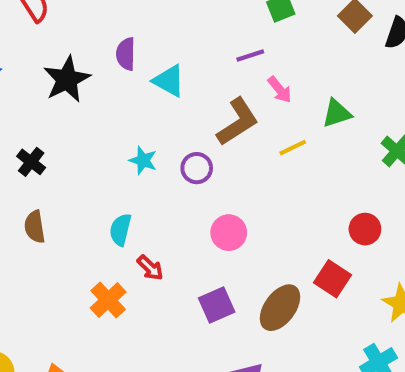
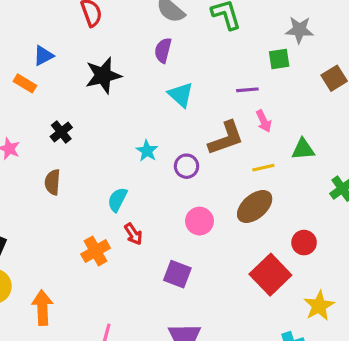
purple semicircle: (126, 54) -> (163, 50), moved
red square: (333, 279) -> (270, 275), size x1.4
purple square: (217, 305) -> (177, 274), turned 32
brown ellipse: (280, 308) -> (255, 206), moved

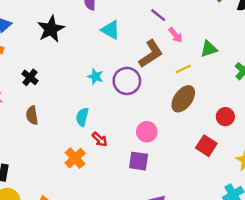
purple line: (247, 90) -> (158, 15), turned 56
purple circle: (187, 166) -> (127, 81), size x1.5
pink circle: (199, 221) -> (147, 132), moved
red square: (270, 275) -> (206, 146), size x0.7

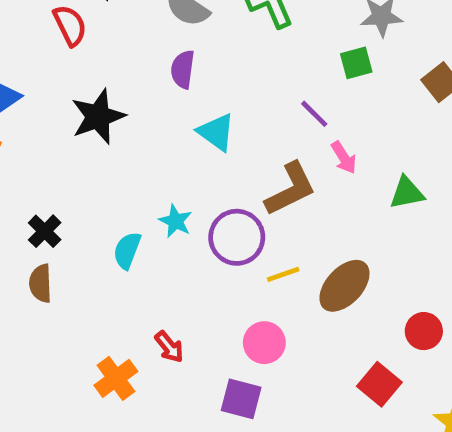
yellow line: (183, 69) -> (283, 274), moved
black cross: (30, 77) -> (45, 231), moved
cyan semicircle: (82, 117) -> (127, 250), moved

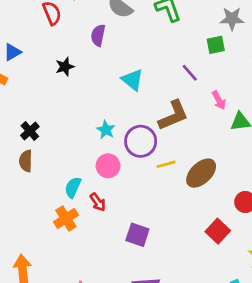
purple semicircle: (183, 69) -> (98, 35), moved
black star: (98, 117) -> (65, 67), size x0.6
pink arrow: (344, 158) -> (219, 100), moved
cyan semicircle: (127, 250) -> (73, 187), moved
pink circle: (264, 343) -> (108, 166), moved

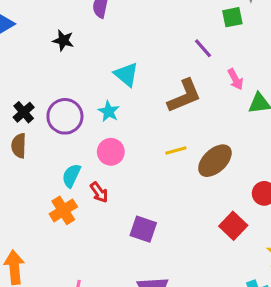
black star: (65, 67) -> (63, 40), turned 30
cyan triangle: (133, 80) -> (126, 75), moved
purple circle: (141, 141) -> (65, 116), moved

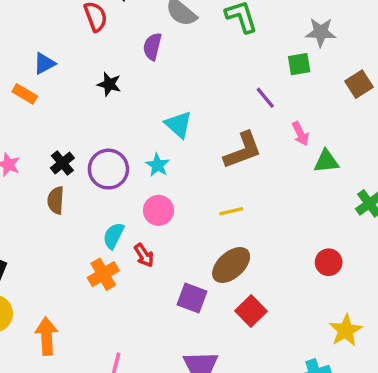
brown ellipse: (215, 161) -> (231, 265), moved
red square: (233, 226) -> (251, 311), moved

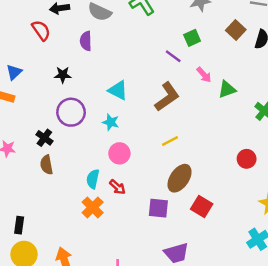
green square: (299, 64) -> (192, 38), moved
purple circle: (108, 169) -> (71, 112), moved

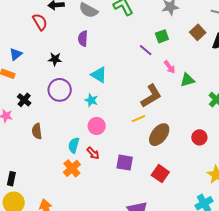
purple semicircle: (86, 41) -> (83, 39), moved
brown L-shape: (167, 97) -> (151, 96), moved
black cross: (44, 138) -> (24, 100), moved
brown ellipse: (180, 178) -> (159, 135), moved
purple square: (158, 208) -> (125, 163), moved

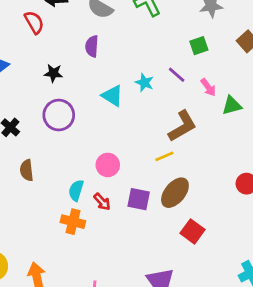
purple line: (146, 50) -> (177, 75), moved
cyan star: (91, 100) -> (144, 83), moved
brown ellipse: (159, 135) -> (175, 193), moved
purple square: (125, 163) -> (139, 199), moved
orange cross: (72, 168) -> (73, 222), turned -36

